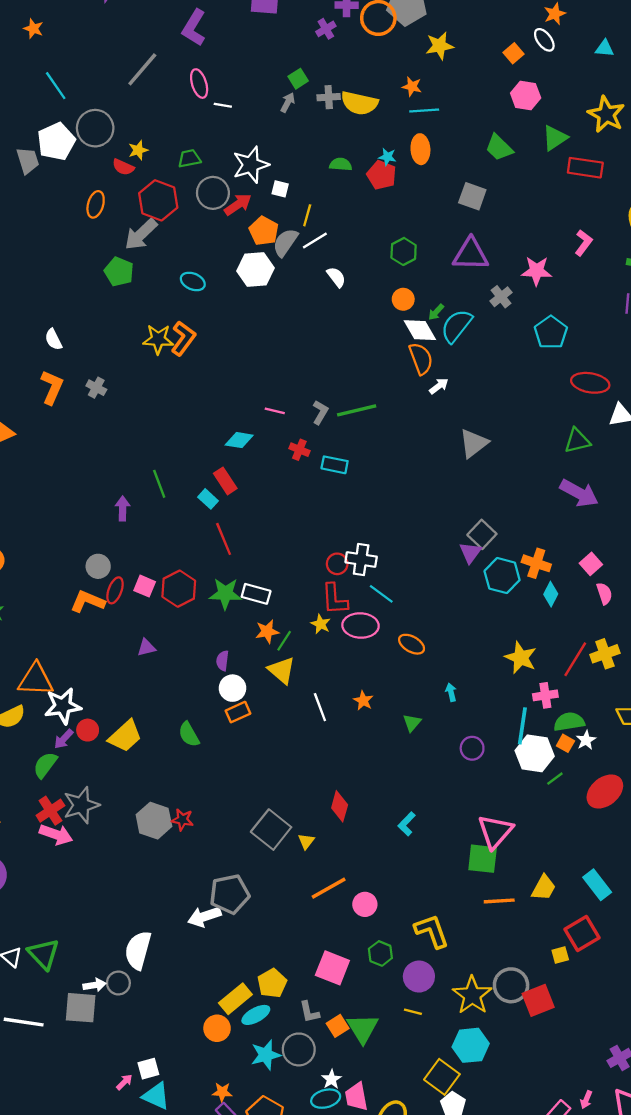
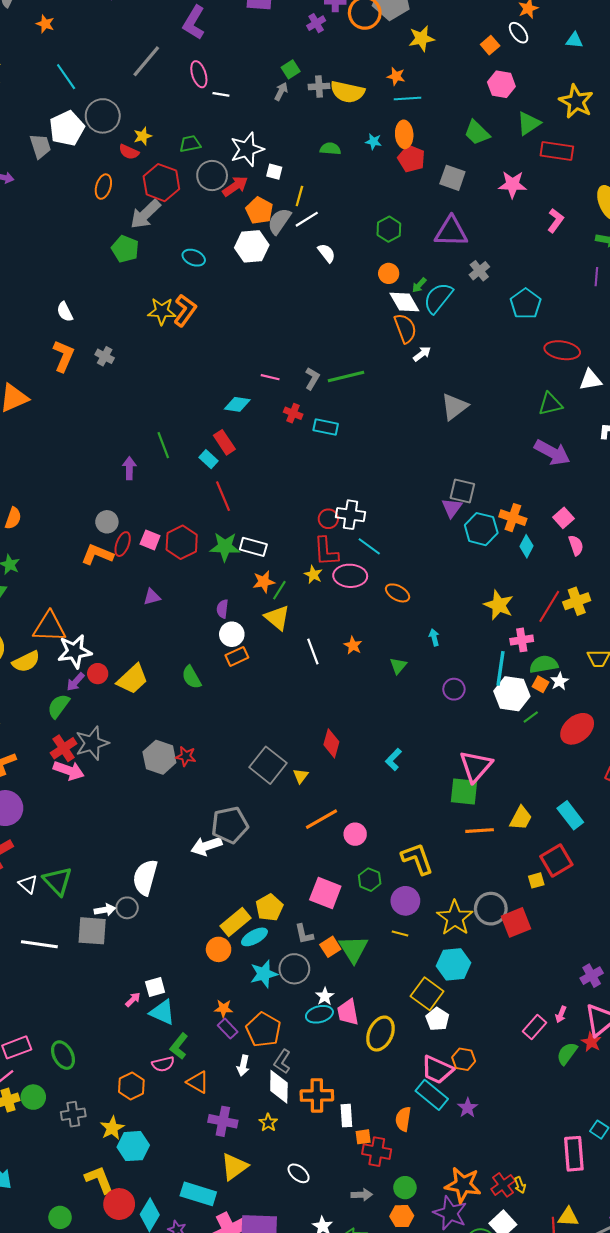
red pentagon: (382, 175) -> (411, 159), moved
pink star: (537, 271) -> (512, 184), moved
gray square: (482, 534) -> (462, 491), turned -30

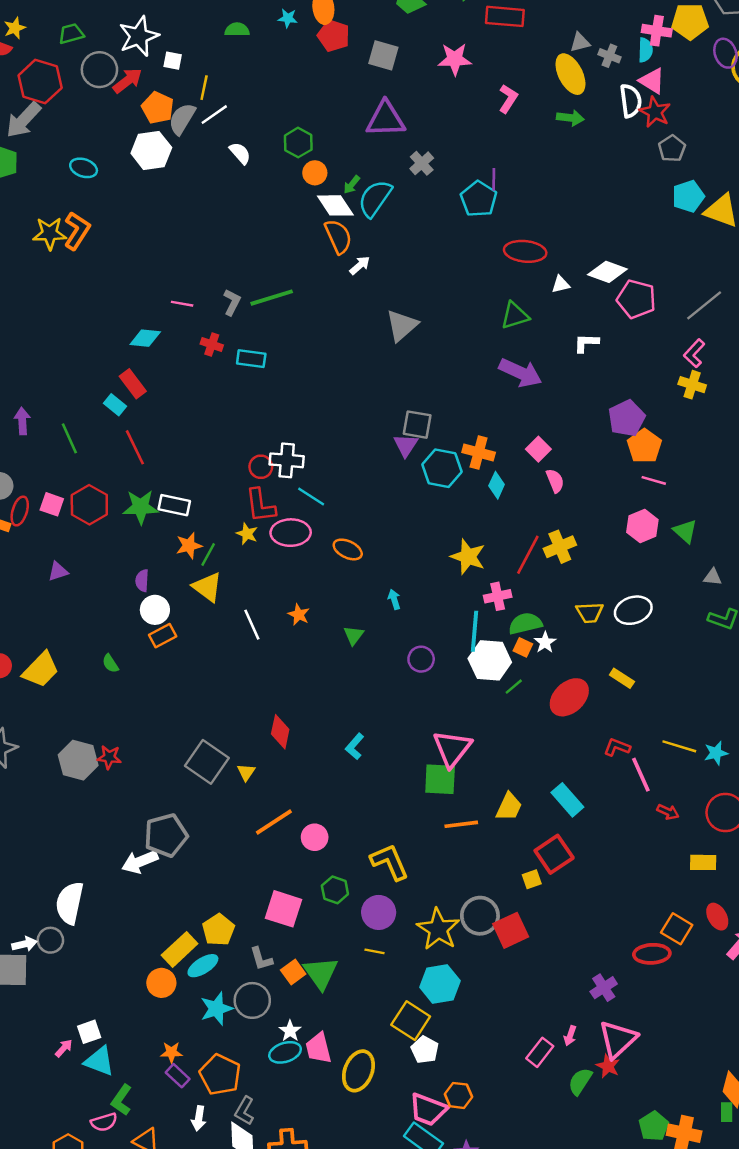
green hexagon: (389, 229) -> (298, 143), moved
purple line: (596, 277) -> (494, 179), moved
white triangle: (591, 380) -> (561, 284), size x0.7
green line: (163, 445) -> (69, 438), moved
green semicircle: (192, 677) -> (110, 663), size x0.7

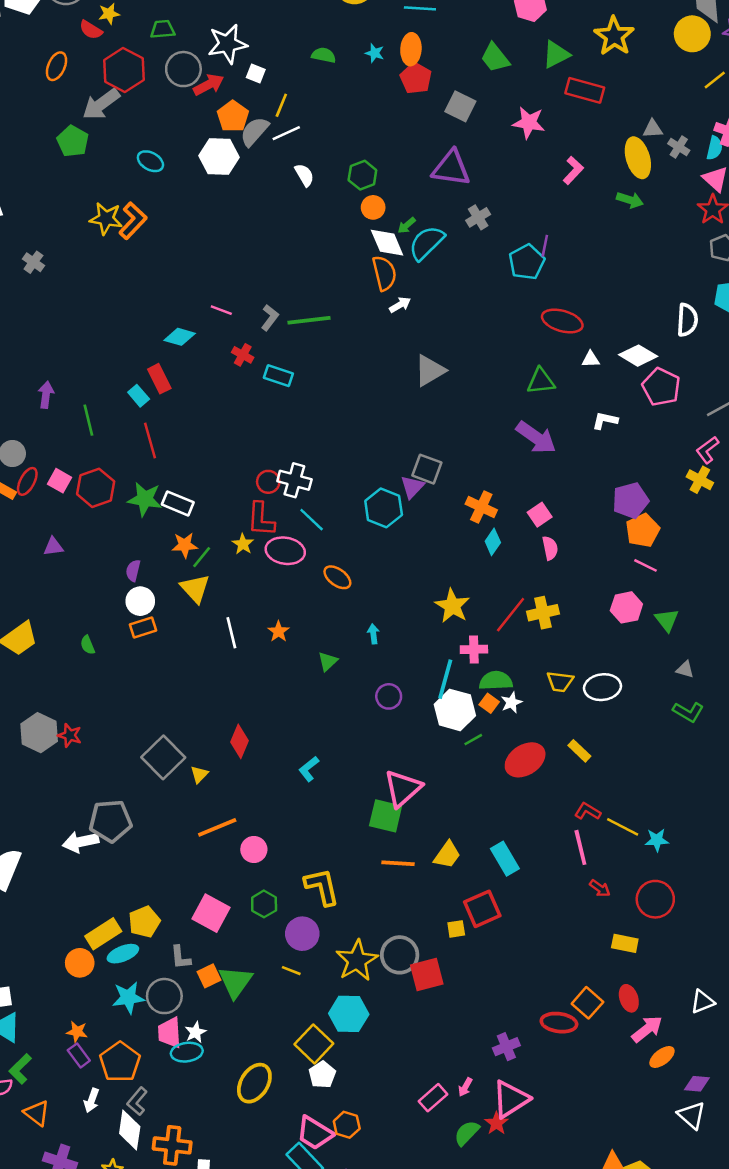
white semicircle: (631, 101) -> (687, 320), moved
cyan hexagon: (442, 468) -> (384, 508), moved
red L-shape: (617, 747) -> (588, 811), moved
pink trapezoid: (319, 1048) -> (170, 1033), moved

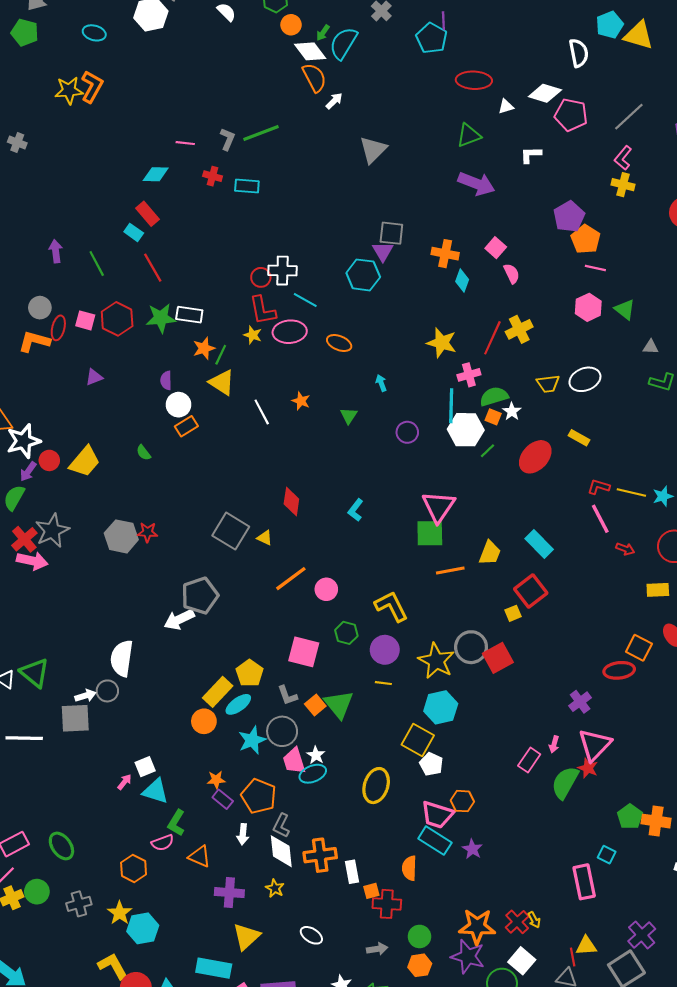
yellow triangle: (199, 774) -> (265, 538), turned -35
green semicircle: (467, 1133) -> (565, 783), size x1.4

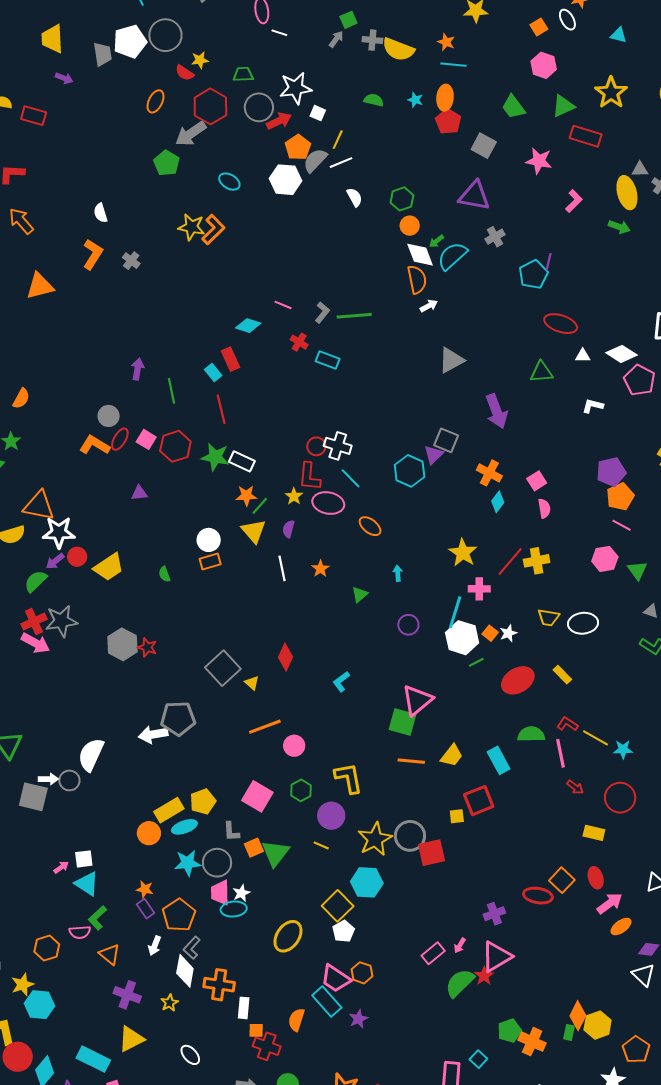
purple arrow: (476, 184) -> (496, 411), moved, turned 32
purple semicircle: (166, 380) -> (288, 529), moved
green semicircle: (494, 396) -> (531, 734), moved

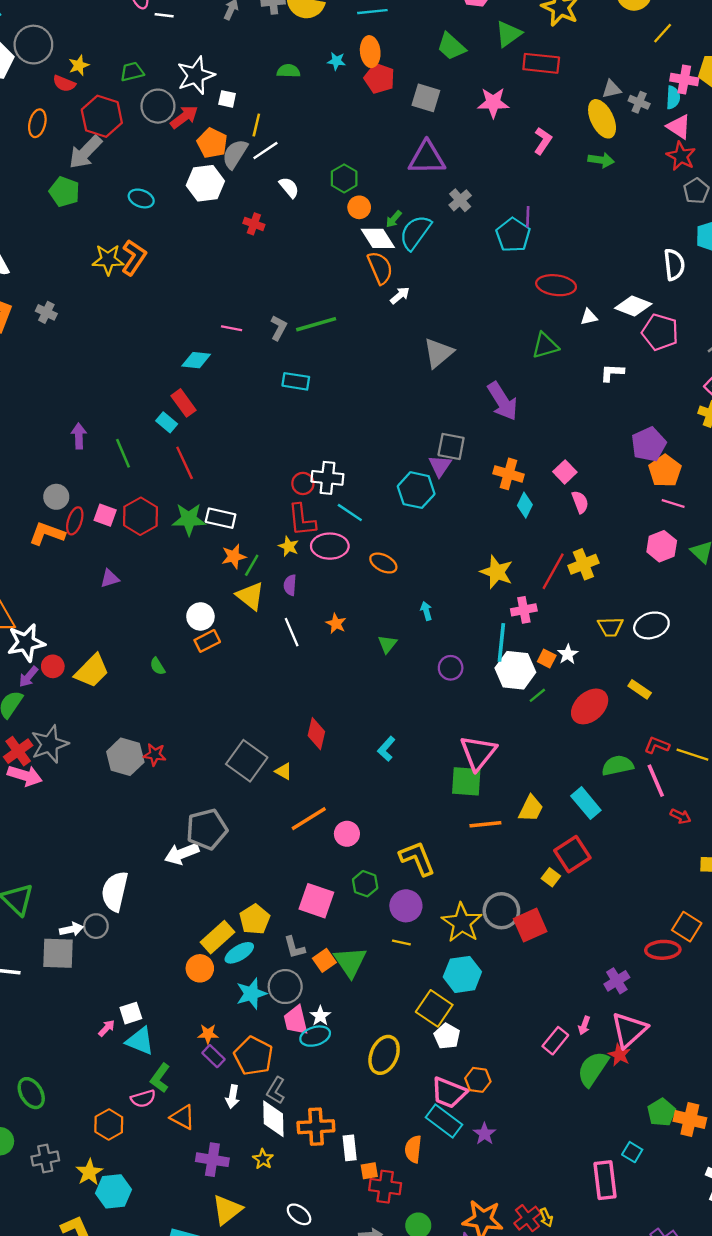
red cross: (299, 342) -> (254, 224), moved
yellow square: (457, 816) -> (551, 877), turned -35

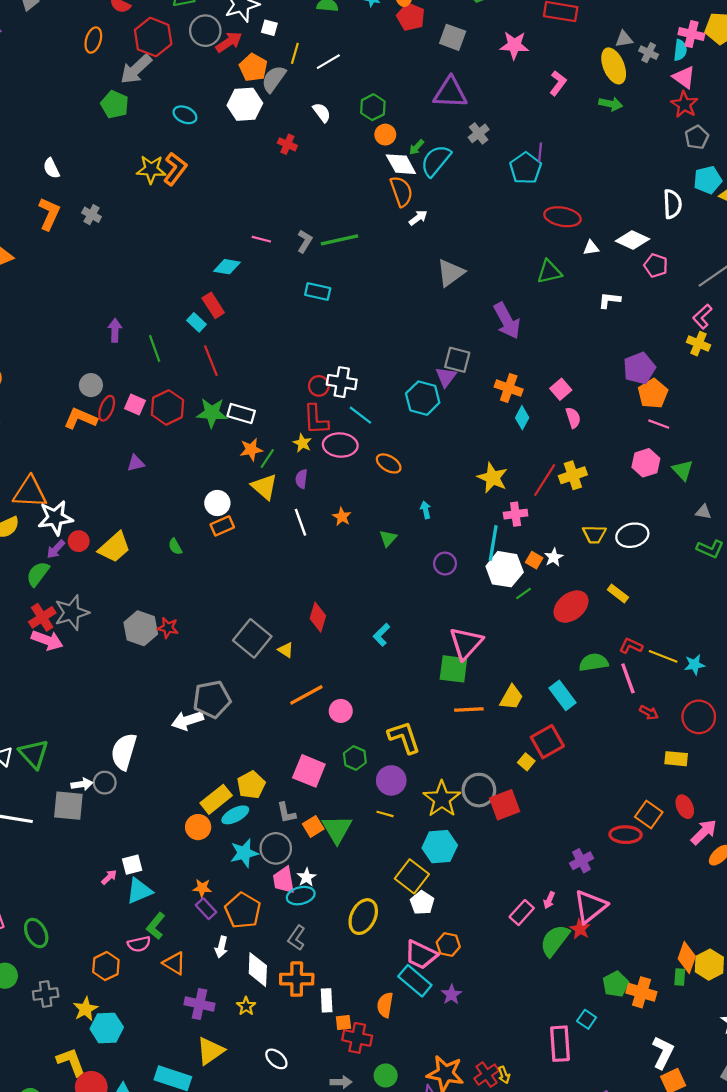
white line: (265, 151) -> (328, 62), moved
pink pentagon: (660, 332) -> (656, 266), size x0.7
cyan triangle: (140, 1041) -> (139, 891), turned -48
gray L-shape: (276, 1090) -> (297, 938), moved

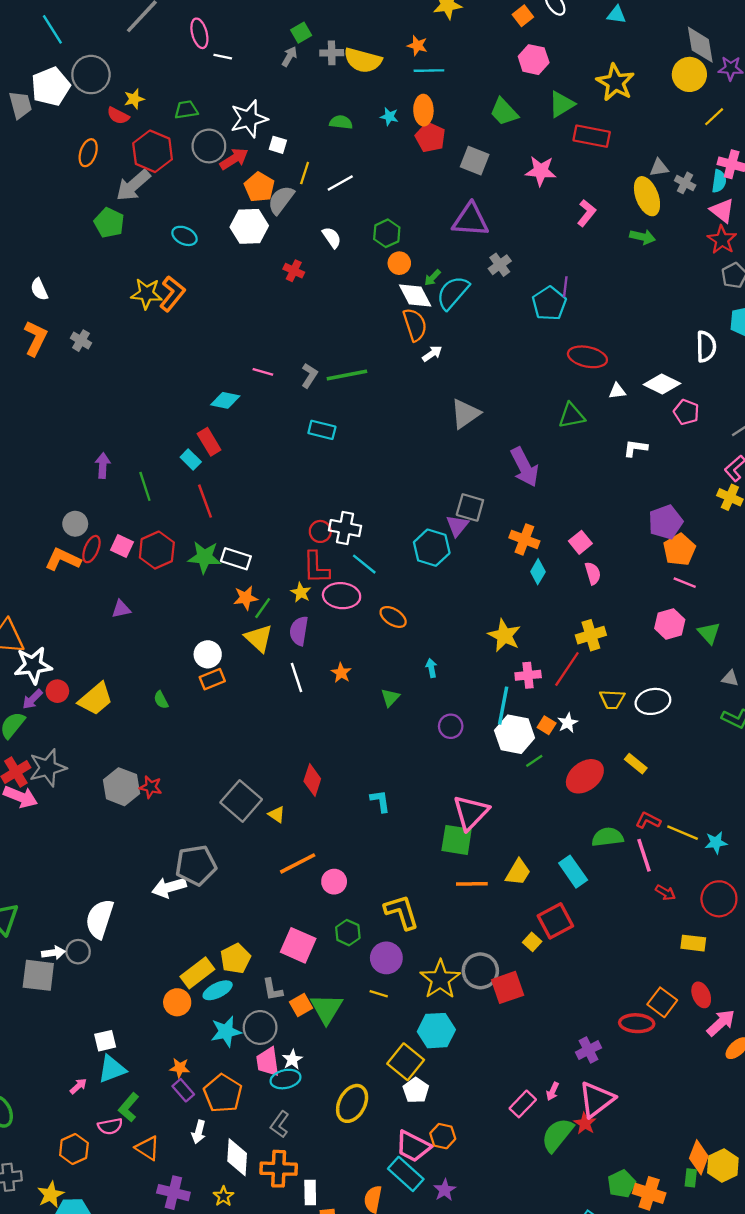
purple semicircle: (301, 479) -> (299, 631), size x1.4
red line: (545, 480) -> (567, 669), moved
cyan L-shape: (382, 635) -> (380, 801), turned 125
pink arrow: (109, 877) -> (78, 1086), moved

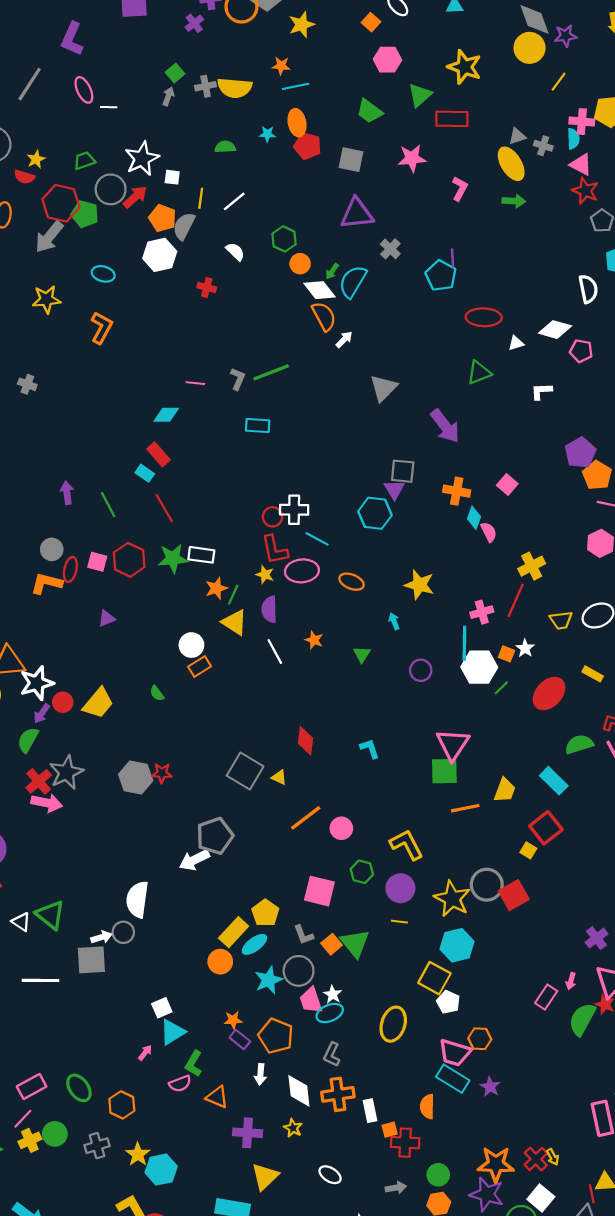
green pentagon: (109, 223) -> (85, 214), moved
yellow star: (146, 294) -> (46, 299), moved
pink semicircle: (593, 573) -> (489, 532), moved
yellow star: (504, 635) -> (419, 585), moved
orange hexagon: (74, 1149) -> (122, 1105), moved

